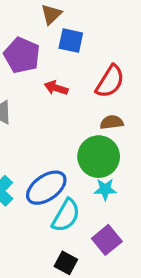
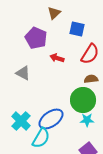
blue square: (71, 41) -> (77, 29), moved
cyan semicircle: (66, 215) -> (41, 138), moved

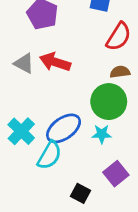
red arrow: (57, 58) -> (55, 62), moved, size x1.5
cyan star: (87, 120) -> (102, 134), moved

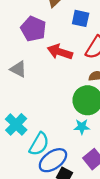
red arrow: (55, 62) -> (60, 52), moved
blue ellipse: (64, 128) -> (53, 160), moved

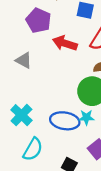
cyan semicircle: (39, 144) -> (33, 149), moved
blue ellipse: (53, 160) -> (65, 121), moved, turned 44

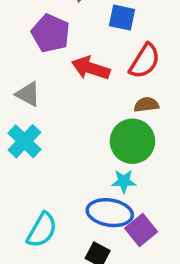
cyan cross: (21, 115) -> (24, 141), moved
blue ellipse: (65, 121) -> (110, 213), moved

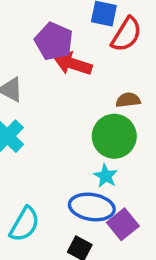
purple pentagon: (51, 33) -> (54, 41), moved
red semicircle: (145, 61) -> (126, 34), moved
cyan star: (124, 181) -> (106, 176), turned 30

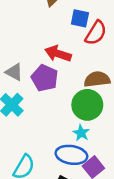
purple pentagon: (54, 41) -> (45, 78), moved
brown semicircle: (128, 100) -> (97, 79), size x1.5

